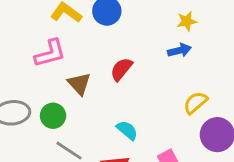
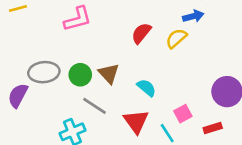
brown triangle: (79, 84) -> (109, 73), moved
yellow semicircle: (195, 103) -> (176, 38), moved

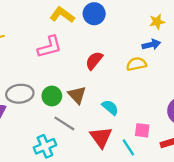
red semicircle: (141, 33) -> (94, 61), moved
yellow semicircle: (176, 38) -> (136, 64), turned 30
pink square: (183, 114) -> (142, 130), turned 35

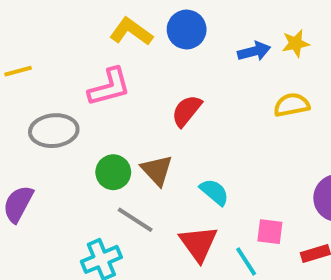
blue arrow: (151, 45) -> (254, 51), moved
yellow semicircle: (136, 64) -> (292, 105), moved
gray ellipse: (20, 94) -> (54, 131), moved

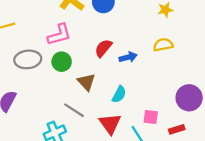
blue arrow: (254, 51) -> (128, 57), moved
green circle: (113, 172) -> (62, 62), moved
cyan semicircle: (214, 192) -> (119, 94), turned 78

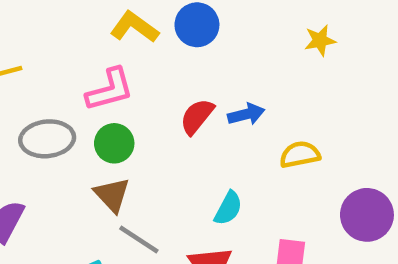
yellow semicircle: (163, 45) -> (300, 155), moved
blue arrow: (128, 57) -> (246, 114), moved
brown triangle: (86, 82) -> (112, 195), moved

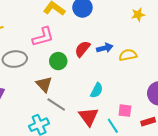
green circle: (114, 143) -> (58, 61), moved
yellow semicircle: (300, 155) -> (128, 55), moved

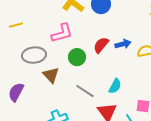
brown triangle: (44, 84) -> (51, 75), moved
gray line: (56, 105) -> (85, 91), moved

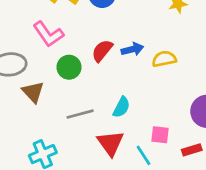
pink L-shape: (62, 33) -> (48, 34), turned 70
gray line: (85, 91) -> (80, 114), turned -48

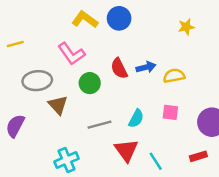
red semicircle: (102, 51) -> (119, 68), turned -65
pink square: (160, 135) -> (170, 112), moved

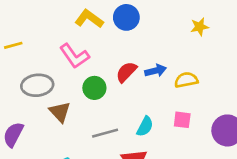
red semicircle: (119, 68) -> (126, 72), turned 70

